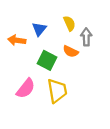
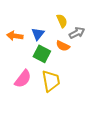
blue triangle: (39, 29) -> (38, 34), moved
gray arrow: (86, 37) -> (77, 33), turned 63

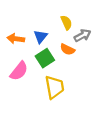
green square: (42, 54) -> (45, 58), turned 30
pink semicircle: (23, 79) -> (19, 71), moved

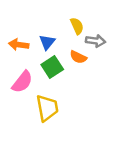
gray arrow: (83, 35) -> (96, 41), turned 35
yellow trapezoid: (55, 87) -> (47, 108), moved

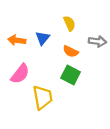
gray arrow: (96, 41) -> (97, 41), moved
green square: (52, 67) -> (71, 75), moved, turned -30

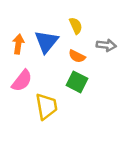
blue triangle: (43, 38) -> (46, 42), size x1.5
orange arrow: (17, 40) -> (18, 44), turned 90

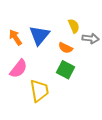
yellow semicircle: (76, 26) -> (74, 26), moved
orange arrow: (18, 44) -> (15, 37), turned -42

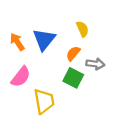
gray arrow: (91, 38) -> (95, 64), moved
orange semicircle: (65, 48) -> (73, 53), turned 104

